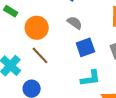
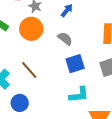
orange circle: (37, 28) -> (31, 29), moved

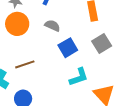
brown line: (29, 70) -> (25, 64), turned -54

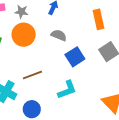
cyan L-shape: (79, 77) -> (67, 90), moved

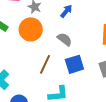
brown line: (32, 75) -> (45, 64), moved, turned -60

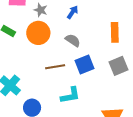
brown line: (45, 64) -> (55, 67), turned 60

